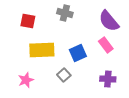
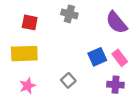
pink rectangle: (106, 45) -> (120, 58), moved
yellow rectangle: (42, 50) -> (24, 54), moved
blue square: (78, 53) -> (97, 57), moved

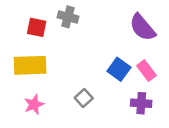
gray cross: (69, 14) -> (68, 17), moved
blue square: (97, 57) -> (119, 69), turned -30

